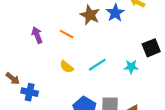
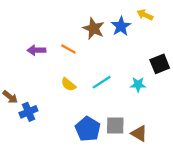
purple arrow: (37, 35) -> (36, 50), turned -70
blue cross: (30, 92) -> (28, 112), turned -35

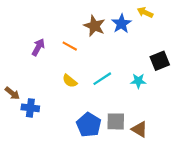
purple arrow: (36, 50) -> (38, 47), turned 120
blue cross: (28, 112) -> (30, 108), turned 30

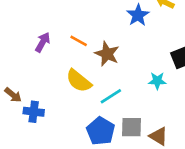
brown star: (94, 26) -> (107, 54), moved
cyan line: (102, 79) -> (111, 96), moved
yellow semicircle: (70, 81) -> (79, 81), size x1.5

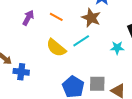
brown star: (107, 54) -> (91, 18), moved
cyan line: (111, 96) -> (81, 41), moved

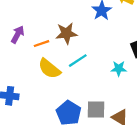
orange line: (56, 17) -> (41, 44), moved, turned -48
brown star: (91, 18) -> (66, 33), moved, turned -30

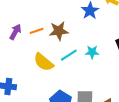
orange line: (41, 44) -> (37, 31), moved
cyan star: (119, 69) -> (92, 52), moved

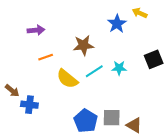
orange line: (37, 31) -> (46, 57), moved
purple arrow: (15, 32) -> (36, 30), moved, turned 56

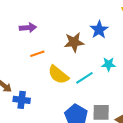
blue star: (117, 24) -> (99, 30), moved
cyan line: (94, 71) -> (84, 78), moved

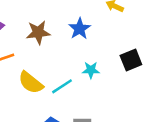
brown star: (74, 42) -> (38, 32), moved

